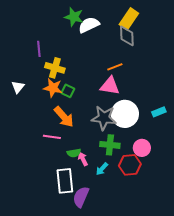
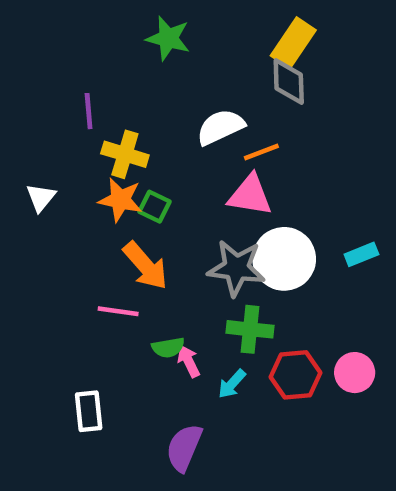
white semicircle: (89, 25) -> (220, 127), moved
pink circle: (142, 148) -> (355, 373), moved
white rectangle: (65, 181) -> (89, 411), moved, size x0.7

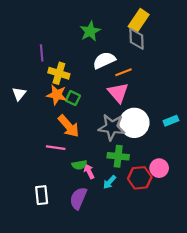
green star: (168, 38) -> (90, 31), moved, turned 30
pink triangle: (250, 195) -> (118, 93), turned 40
pink circle: (355, 373) -> (159, 168), moved
purple semicircle: (184, 448) -> (78, 198), moved

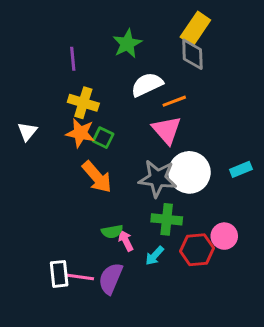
purple line: (42, 53) -> (73, 59), moved
pink line: (56, 148) -> (80, 277), moved

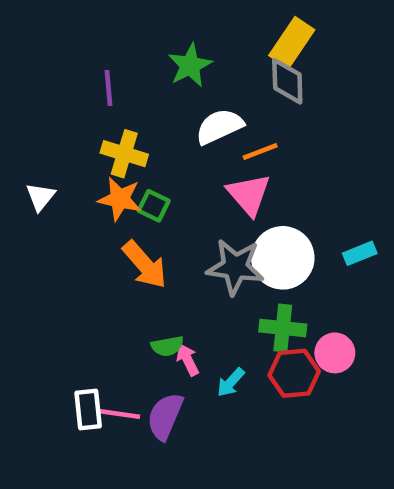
green cross: (167, 219) -> (283, 328), moved

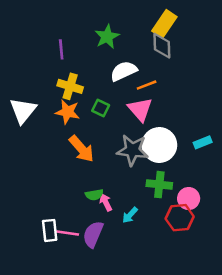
white triangle: (41, 197) -> (23, 111), size x1.6
green square: (154, 206) -> (101, 108), moved
red hexagon: (294, 373) -> (180, 218), moved

